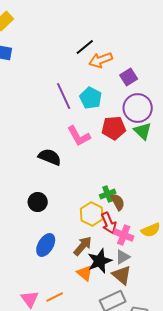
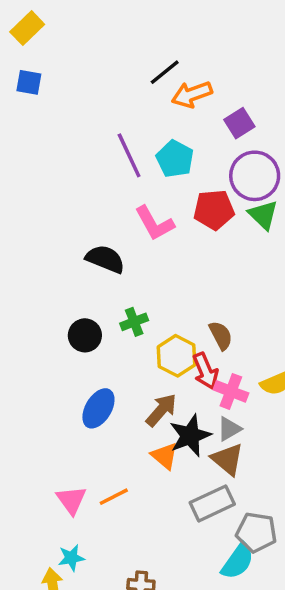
green cross: (108, 194) -> (134, 322), moved

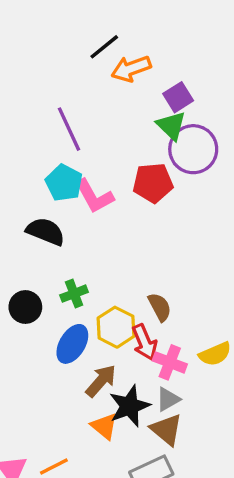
cyan pentagon: (175, 159) -> (64, 183), moved
green triangle: (263, 215) -> (171, 126), moved
blue ellipse: (98, 408) -> (72, 344), moved

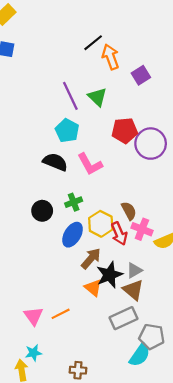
orange arrow: (131, 69) -> (110, 57), turned 90
green triangle: (171, 126) -> (97, 97), moved
purple circle: (193, 149) -> (151, 144), moved
pink L-shape: (94, 196) -> (90, 164), moved
pink cross: (170, 362) -> (142, 229), moved

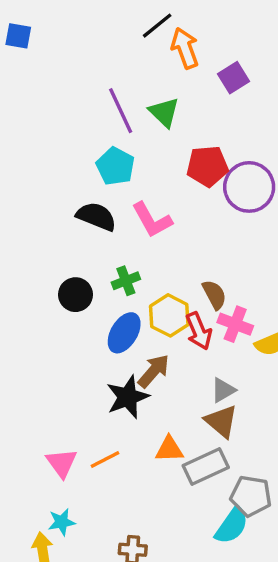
black star: (109, 275) -> (128, 397), moved
orange triangle: (93, 288) -> (169, 449), moved, turned -42

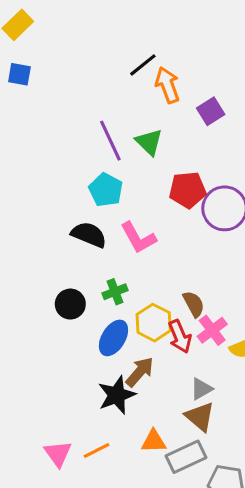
pink cross: (235, 324) -> (212, 330), turned 32

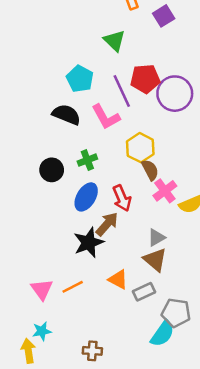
purple line: (110, 141) -> (122, 91), moved
yellow hexagon: (154, 323) -> (140, 148), moved
red arrow: (180, 336) -> (122, 198), moved
orange triangle: (154, 441) -> (118, 279), turned 30
gray rectangle: (186, 457) -> (144, 292), size x0.7

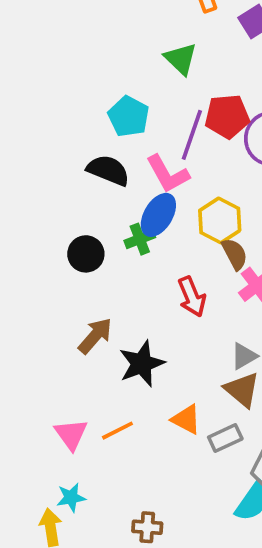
purple line: (122, 91) -> (192, 135), turned 44
blue ellipse: (86, 197) -> (158, 215), moved
brown arrow: (107, 224) -> (95, 336), moved

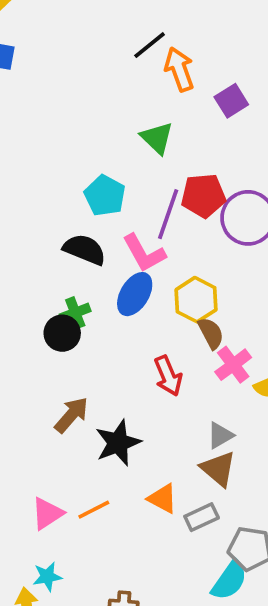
green cross: (140, 239) -> (75, 313), moved
pink triangle: (71, 434) -> (47, 513), turned 33

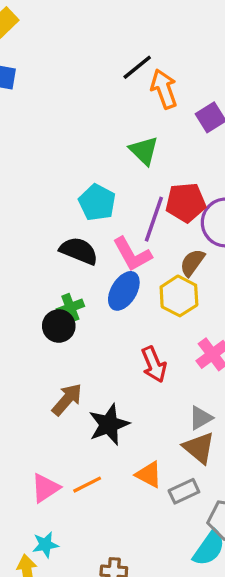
brown semicircle: (211, 333) -> (192, 263), moved, turned -116

